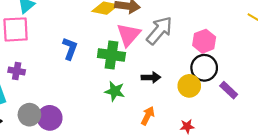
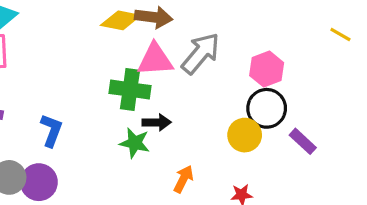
pink triangle: (129, 35) -> (155, 60), turned 45
blue L-shape: (70, 49) -> (51, 130), moved
black arrow: (151, 77) -> (157, 122), moved

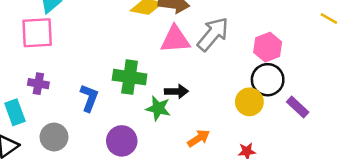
green cross: (130, 89) -> (130, 77), moved
orange arrow: (183, 179) -> (199, 138), turned 30
purple circle: (39, 182) -> (122, 141), moved

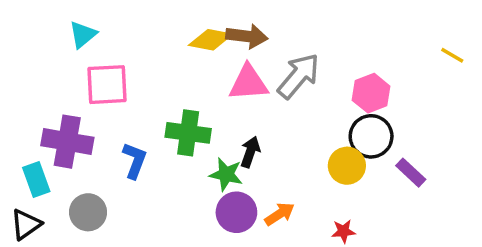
pink square: (37, 33) -> (107, 85), moved
purple cross: (38, 84) -> (67, 142), size x1.8
black arrow: (176, 91) -> (250, 152), turned -70
purple circle: (122, 141) -> (236, 212), moved

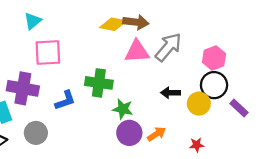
black arrow: (250, 152) -> (171, 93), moved, turned -108
blue L-shape: (135, 161) -> (65, 100), turned 50

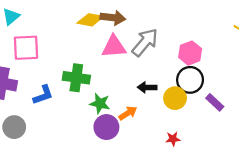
orange arrow: (156, 134) -> (128, 113), moved

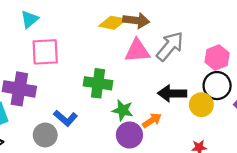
black arrow: (147, 87) -> (172, 93), size x1.4
blue L-shape: (43, 95) -> (65, 118), moved, turned 60
gray circle: (14, 127) -> (45, 135), moved

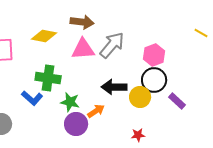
yellow diamond: (113, 23) -> (44, 36), moved
blue L-shape: (65, 118) -> (32, 98), moved

